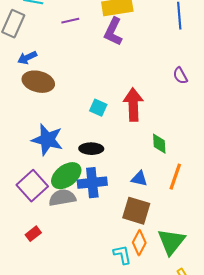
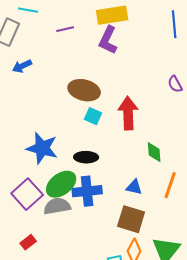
brown ellipse: (38, 82) -> (84, 90), moved

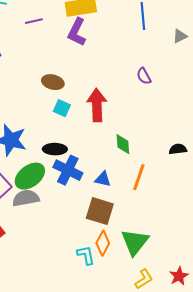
brown ellipse: (84, 90) -> (53, 82), size x0.7
blue cross: (87, 191) -> (68, 170), moved, turned 32

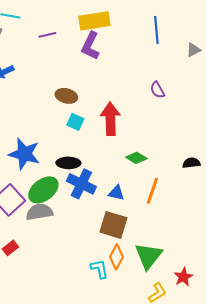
green diamond: (123, 144) -> (136, 158), turned -55
red star: (179, 276) -> (183, 277), moved

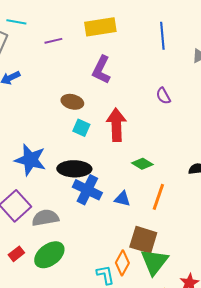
purple L-shape: (90, 46) -> (101, 70), moved
black ellipse: (68, 163) -> (74, 169), size x1.4
green ellipse: (43, 190) -> (49, 255), moved
brown square: (113, 225) -> (143, 240), moved

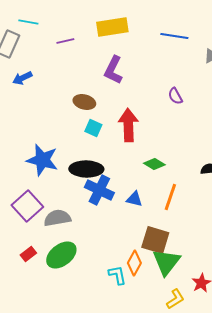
blue line: (162, 36) -> (174, 36), turned -76

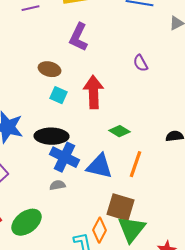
blue triangle: (134, 199) -> (100, 166), size x1.6
gray semicircle: (57, 218) -> (58, 185), moved, size x0.6

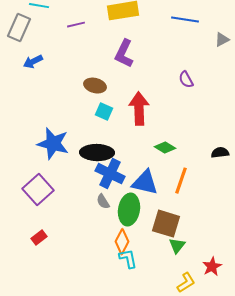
gray semicircle: (58, 185) -> (103, 202), turned -112
green ellipse: (26, 222) -> (129, 210), moved, turned -44
green triangle: (132, 229) -> (177, 246), size x0.6
orange diamond: (100, 230) -> (122, 242), moved

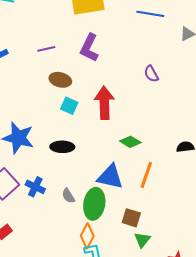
purple line: (76, 25) -> (46, 49), moved
black ellipse: (97, 153) -> (62, 147), size x0.7
blue cross: (110, 174) -> (35, 187), moved, size x0.7
brown square: (166, 224) -> (131, 218), size x0.7

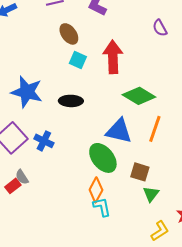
brown ellipse: (60, 80) -> (69, 34), turned 40
green diamond: (130, 142) -> (139, 96), size x1.5
gray semicircle: (68, 196) -> (22, 177), moved
green ellipse: (94, 204) -> (103, 158), turned -48

